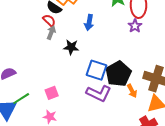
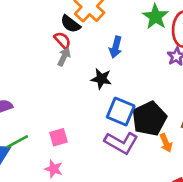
black star: (71, 47) -> (101, 79), moved

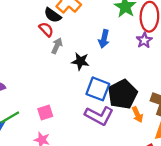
blue arrow: (116, 47) -> (104, 39), moved
gray arrow: (64, 57) -> (57, 46), moved

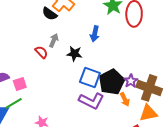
red semicircle: (46, 29) -> (41, 52), moved
purple star: (144, 40) -> (131, 81), moved
pink square: (45, 112) -> (20, 84), moved

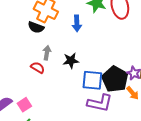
blue arrow: (95, 34) -> (77, 23), moved

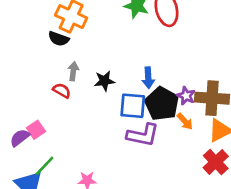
blue arrow: (77, 23) -> (148, 78), moved
pink square: (24, 105) -> (36, 130), moved

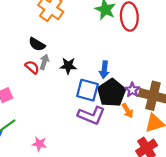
black semicircle: (59, 39) -> (37, 44), moved
gray arrow: (73, 71) -> (44, 62), moved

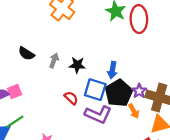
black semicircle: (37, 44) -> (26, 54), moved
red semicircle: (32, 67) -> (71, 98), moved

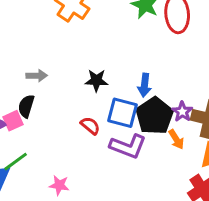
black semicircle: (26, 54) -> (26, 106), moved, turned 77
gray arrow: (54, 60) -> (37, 76), moved, turned 72

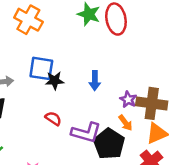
blue square: (122, 113) -> (41, 68), moved
black pentagon: (155, 116) -> (109, 144), moved

